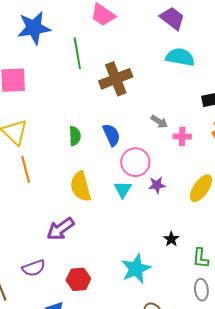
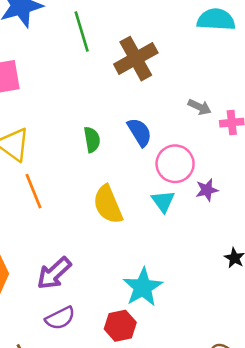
purple arrow: (60, 229) -> (54, 273), moved
cyan star: (136, 269) -> (143, 287), moved

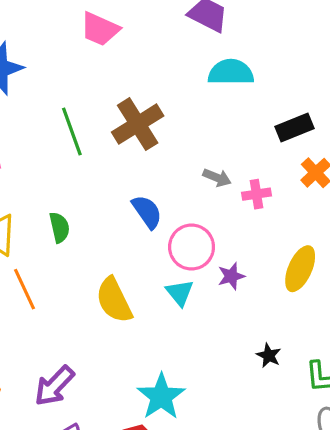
green line: (82, 32) -> (72, 131), moved
green semicircle: (92, 140) -> (59, 227), moved

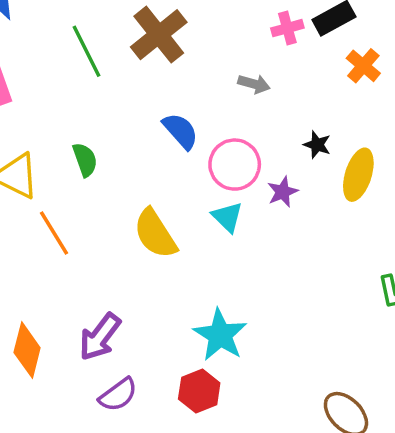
pink cross: (256, 194) -> (287, 28), moved
black star: (269, 355) -> (317, 145), moved

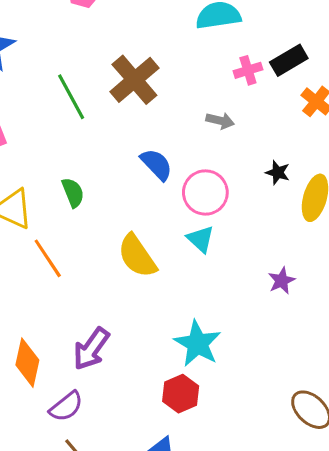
purple star: (283, 192) -> (282, 281), moved
purple semicircle: (118, 395) -> (66, 407), moved

